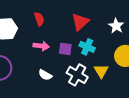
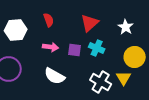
yellow triangle: (101, 71) -> (124, 78), moved
white semicircle: (45, 75) -> (55, 76), size x1.5
white cross: (77, 75) -> (101, 82), moved

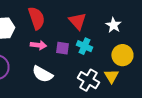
red semicircle: (49, 20) -> (36, 18), size x1.6
red triangle: (90, 23) -> (77, 21), turned -30

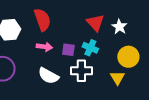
red triangle: (77, 21) -> (95, 23), moved
white cross: (88, 80) -> (81, 71), moved, turned -30

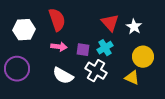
cyan cross: (90, 48) -> (105, 48), turned 35
white cross: (81, 71) -> (96, 71), turned 30
yellow triangle: (117, 78) -> (132, 78), turned -35

